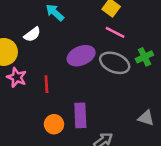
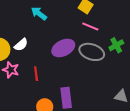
white semicircle: (32, 34) -> (21, 45), moved

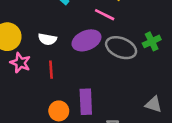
pink line: (90, 27) -> (105, 15), moved
white semicircle: (21, 45) -> (47, 39), moved, turned 48

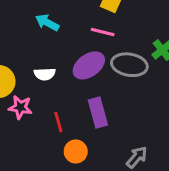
red line: (51, 70) -> (58, 122), moved
purple rectangle: (86, 102) -> (98, 112), moved

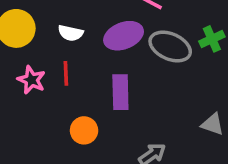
pink star: (20, 107) -> (31, 80), moved
red line: (58, 122) -> (66, 73), moved

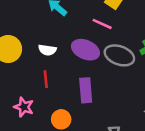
purple ellipse: (124, 36) -> (85, 50), turned 48
pink star: (31, 80) -> (24, 107), moved

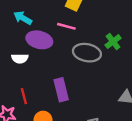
purple ellipse: (85, 50) -> (39, 40), moved
red line: (46, 79) -> (24, 96), moved

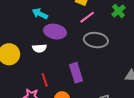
pink line: (66, 26) -> (87, 17), moved, turned -49
green cross: (113, 42) -> (118, 11), moved

